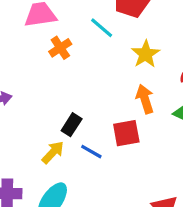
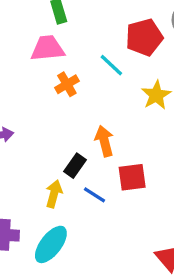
orange arrow: (145, 99) -> (104, 141), moved
yellow arrow: (53, 152) -> (54, 194), turned -30

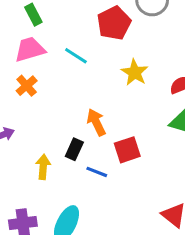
cyan line: (111, 65) -> (76, 56), moved
orange cross: (67, 84) -> (27, 86), moved
yellow arrow: (54, 194) -> (43, 167), moved

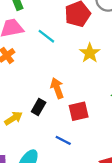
yellow arrow: (43, 167) -> (14, 118), turned 48
blue line: (97, 172) -> (63, 140), moved

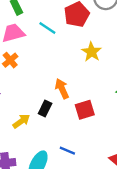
cyan line: (46, 36) -> (47, 28), moved
blue line: (63, 140) -> (67, 151), moved

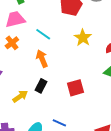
cyan line: (47, 28) -> (43, 34), moved
orange arrow: (62, 89) -> (42, 59), moved

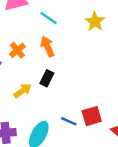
orange cross: (12, 43) -> (17, 50), moved
red square: (76, 88) -> (92, 116), moved

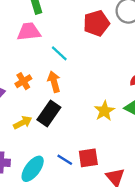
yellow star: (95, 22) -> (104, 111), moved
black rectangle: (47, 78) -> (49, 113), size x1.5

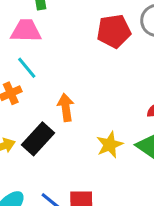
cyan line: (59, 53) -> (27, 68), moved
orange arrow: (54, 82) -> (66, 107), moved

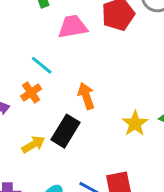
pink trapezoid: (26, 31) -> (73, 27), moved

